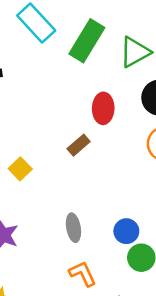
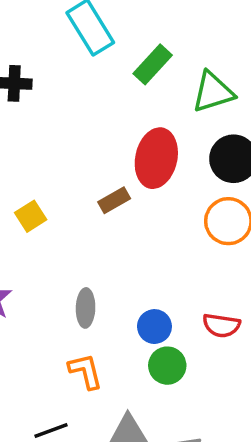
green rectangle: (87, 41) -> (153, 64), size x0.7
red ellipse: (103, 108) -> (156, 158), size x1.4

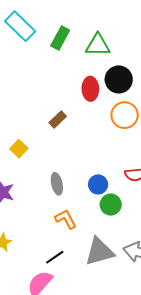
green triangle: (213, 92) -> (98, 45), turned 32
red ellipse: (156, 158) -> (90, 89), moved, size x0.7
yellow square: (31, 216) -> (19, 149), moved

